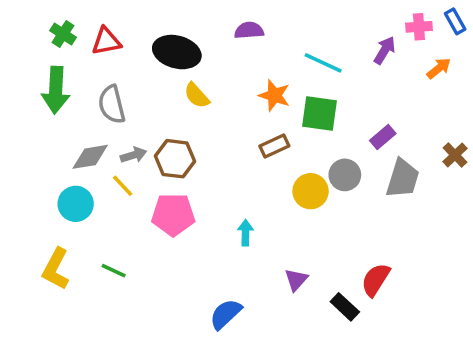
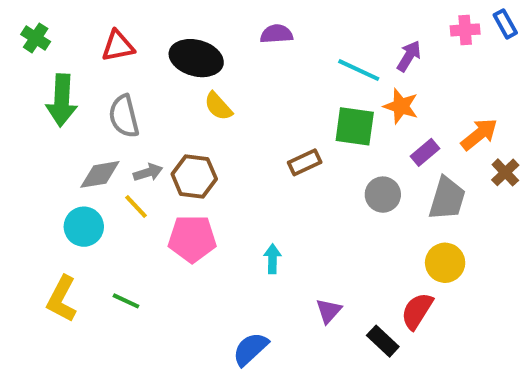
green cross: (63, 34) -> (36, 38), moved
purple arrow: (385, 50) -> (409, 56), moved
orange arrow: (439, 68) -> (479, 134), moved, size x1.4
orange star: (274, 95) -> (401, 106), moved
yellow circle: (311, 191) -> (445, 263), moved

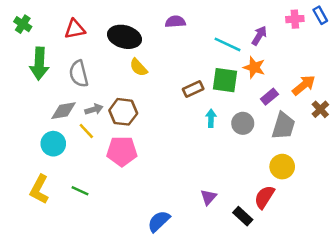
brown rectangle: (305, 162) -> (193, 89), moved
cyan arrow: (272, 259) -> (211, 118), moved

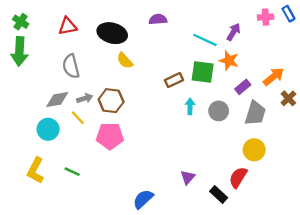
green arrow: (39, 64) -> (19, 51), moved

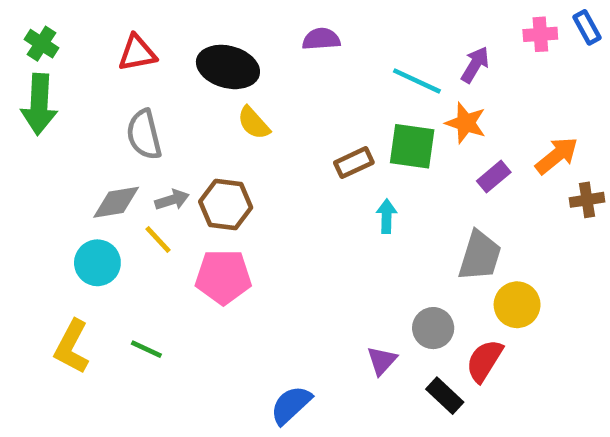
brown cross: (288, 98) -> (587, 200), turned 35
gray circle: (219, 111) -> (433, 328), moved
gray trapezoid: (255, 113) -> (480, 256), moved

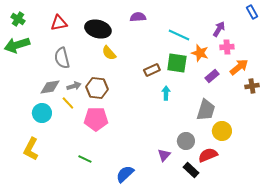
pink cross: (540, 34) -> (227, 47), moved
purple arrow: (475, 65) -> (219, 29), moved
green arrow: (39, 104) -> (17, 45), turned 70
green line: (146, 349) -> (85, 159), moved
red semicircle: (484, 361) -> (208, 155), turned 36

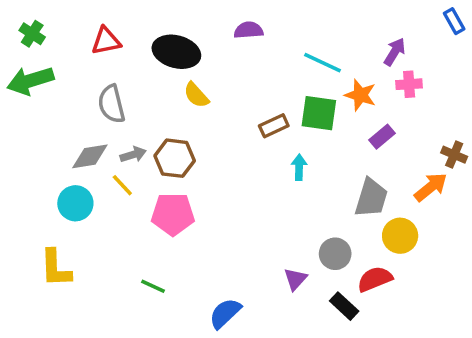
orange arrow: (239, 67) -> (431, 187), moved
brown cross: (252, 86) -> (454, 155), turned 32
yellow L-shape: (31, 149) -> (56, 268), turned -30

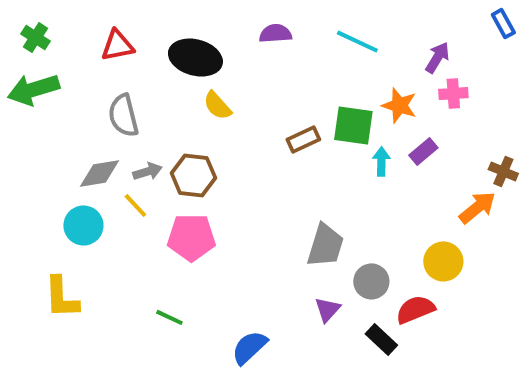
cyan line: (322, 63) -> (357, 42), moved
cyan arrow: (299, 167) -> (381, 162), moved
gray trapezoid: (371, 198) -> (325, 245), moved

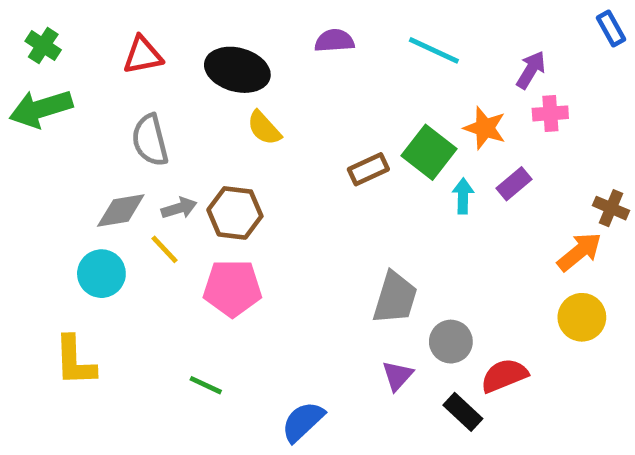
green square: (353, 126) -> (429, 152), turned 30
yellow circle: (443, 261) -> (582, 317), moved

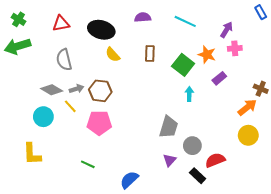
brown rectangle: (368, 169) -> (150, 54), moved, turned -63
cyan arrow: (463, 196) -> (189, 94), moved
gray diamond: (121, 211) -> (52, 90), turned 40

